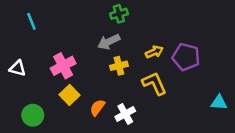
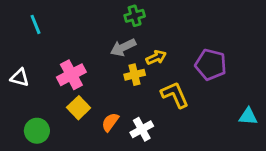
yellow arrow: (154, 52) -> (156, 57), moved

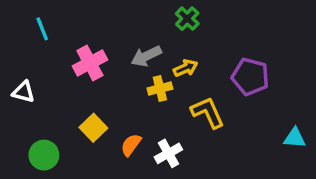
green cross: (135, 16) -> (187, 19), moved, turned -30
pink cross: (71, 75) -> (90, 63), moved

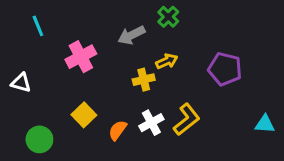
gray arrow: (146, 56) -> (131, 35), moved
yellow L-shape: (208, 112) -> (187, 119), moved, turned 76
white cross: (168, 153) -> (151, 123), moved

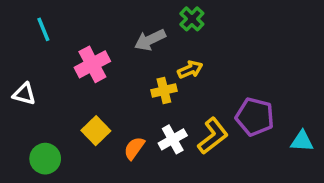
purple pentagon: (225, 69) -> (255, 117), moved

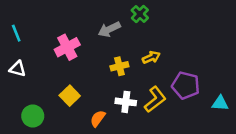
cyan line: (43, 29) -> (16, 33), moved
yellow arrow: (190, 70) -> (151, 57), moved
white cross: (173, 139) -> (126, 102), turned 36
orange semicircle: (134, 148) -> (98, 119), moved

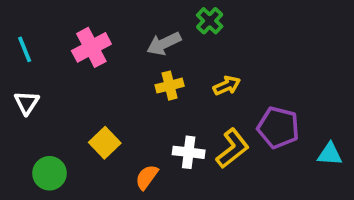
pink cross: (67, 47) -> (91, 47), moved
yellow cross: (119, 66) -> (170, 86), moved
white triangle: (17, 69) -> (27, 103), turned 48

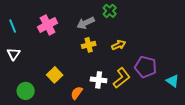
cyan triangle: (330, 154) -> (173, 81), turned 32

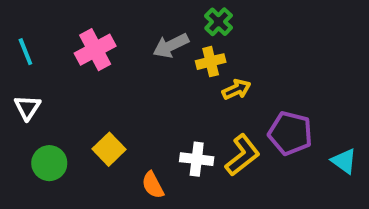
yellow cross: (89, 45) -> (211, 62), moved
green circle: (26, 91) -> (49, 163), moved
orange semicircle: (77, 93) -> (153, 185), turned -64

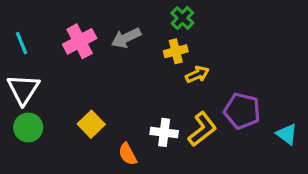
gray arrow: (171, 46) -> (126, 38), moved
white triangle: (27, 107) -> (23, 89), size x1.5
green circle: (49, 163) -> (28, 128), moved

